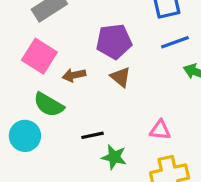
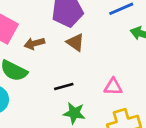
black line: (92, 135) -> (64, 86), moved

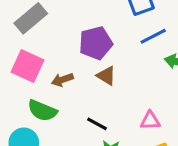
black line: (64, 86) -> (97, 124), turned 48

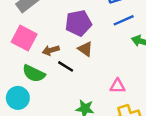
black line: (97, 124) -> (66, 66), moved

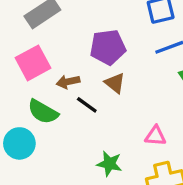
pink square: (24, 38) -> (33, 63), turned 30

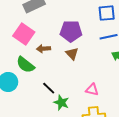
pink square: (33, 63) -> (24, 34), turned -35
black line: (87, 105) -> (49, 88), moved

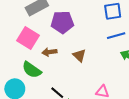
purple pentagon: (71, 31) -> (62, 22), moved

